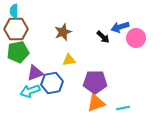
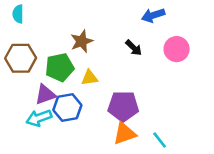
blue arrow: (120, 27) -> (153, 15), moved
brown hexagon: (16, 29) -> (21, 58), moved
green pentagon: (18, 52) -> (60, 67), moved
cyan line: (123, 108) -> (160, 140), turned 64

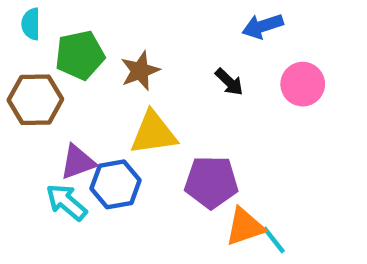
green pentagon: (60, 67) -> (80, 55), moved
yellow triangle: (89, 78) -> (153, 133), size x1.6
cyan arrow: (39, 118) -> (67, 202), turned 60
orange triangle: (125, 134) -> (245, 227), moved

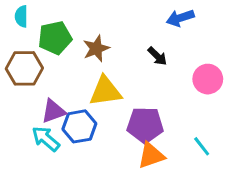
pink circle: (303, 84) -> (208, 79), moved
orange triangle: (245, 227) -> (151, 155), moved
cyan line: (274, 240) -> (202, 146), moved

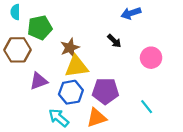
brown star: (96, 48) -> (70, 48), moved
blue hexagon: (79, 126) -> (71, 92), moved
cyan arrow: (46, 139) -> (59, 118), moved
orange triangle: (151, 155) -> (97, 118), moved

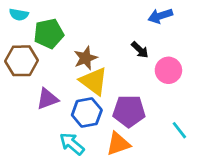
cyan semicircle: (15, 12) -> (19, 15), turned -80
pink circle: (151, 58) -> (168, 70), moved
yellow triangle: (76, 67) -> (94, 81), turned 45

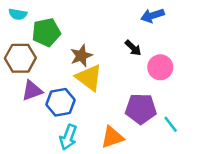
purple triangle: (47, 99) -> (32, 91), moved
purple pentagon: (129, 111) -> (141, 109), moved
blue hexagon: (87, 112) -> (61, 102), moved
cyan arrow: (72, 144) -> (68, 137), turned -110

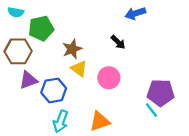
pink circle: (160, 67) -> (109, 78), moved
yellow triangle: (89, 78) -> (79, 69), size x0.7
purple pentagon: (141, 109) -> (161, 93), moved

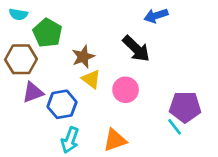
green pentagon: (41, 28) -> (47, 33), turned -30
black arrow: (118, 42) -> (136, 49), size x1.6

